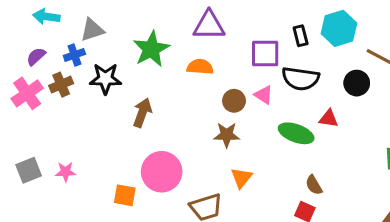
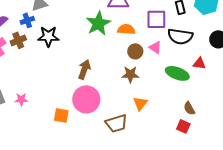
green star: (151, 49) -> (98, 23), moved
orange semicircle: (200, 67) -> (126, 29), moved
brown arrow: (142, 113) -> (84, 69), moved

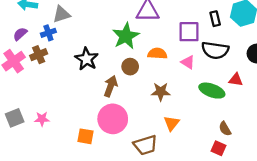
orange semicircle: (126, 29) -> (157, 54), moved
black star: (48, 36) -> (87, 59), moved, turned 30
brown circle: (135, 51) -> (130, 67), moved

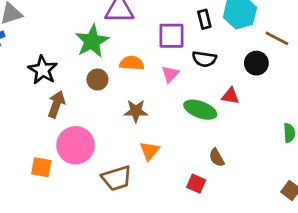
black semicircle: (215, 50) -> (204, 59), size x0.7
pink triangle: (188, 62) -> (170, 74), turned 40
brown arrow: (111, 86) -> (56, 104), moved
red square: (218, 148) -> (196, 184), moved

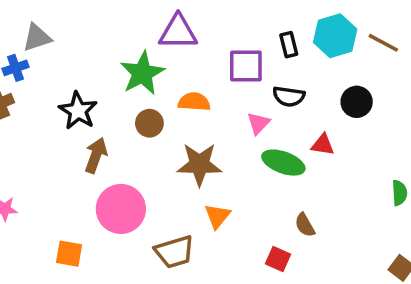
brown line: (277, 38) -> (383, 43), moved
pink triangle: (170, 74) -> (258, 123), moved
brown star: (136, 111) -> (199, 164), size x1.4
orange square: (41, 167) -> (69, 254), moved

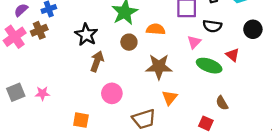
red triangle: (323, 145) -> (233, 55), turned 32
pink circle: (121, 209) -> (112, 93), size x0.7

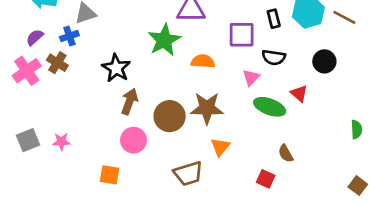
brown cross: (39, 30) -> (57, 63), turned -35
brown circle: (129, 42) -> (170, 116), moved, size x1.5
pink circle: (112, 93) -> (133, 140), moved

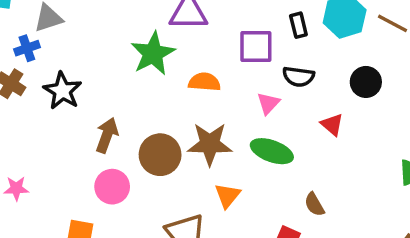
black star: (116, 68) -> (62, 91), moved
green ellipse: (270, 107) -> (272, 151), moved

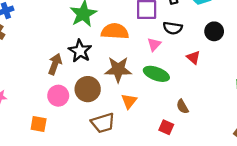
orange semicircle: (204, 82) -> (115, 31), size x1.4
black star: (62, 91) -> (80, 51), moved
brown circle: (160, 155) -> (88, 89), moved

